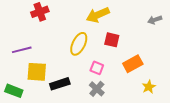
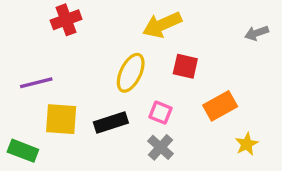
black rectangle: (60, 84) -> (111, 123), moved

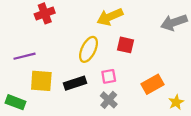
gray arrow: (257, 33) -> (174, 22), size x1.6
orange rectangle: (220, 106) -> (153, 84), moved
pink square: (161, 113) -> (109, 76), turned -32
yellow star: (247, 144) -> (176, 102), moved

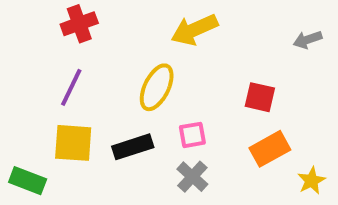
gray arrow: (174, 22) -> (308, 40), size x0.6
red square: (126, 45) -> (260, 97), moved
purple line: (24, 56) -> (71, 87), moved, turned -50

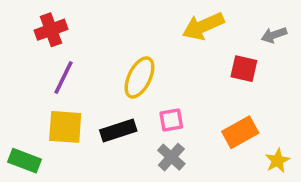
red cross: (79, 24) -> (51, 30), moved
yellow arrow: (194, 30) -> (203, 26), moved
red square: (260, 97) -> (244, 69), moved

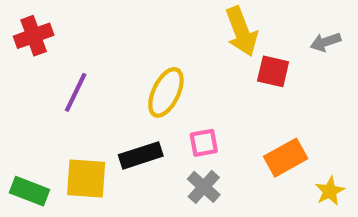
yellow arrow: (203, 26) -> (242, 32), turned -87
red cross: (51, 30) -> (34, 36), moved
red square: (244, 69) -> (273, 71), moved
yellow square: (65, 127) -> (86, 179), moved

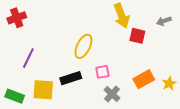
purple line: (76, 92) -> (28, 58), moved
gray cross: (204, 187) -> (112, 94), moved
yellow star: (330, 191) -> (169, 83), moved

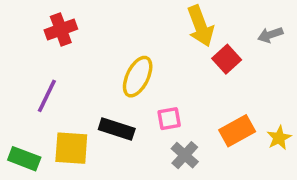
red cross: (17, 18) -> (61, 30), moved
red square: (137, 36) -> (227, 59), turned 35
black rectangle: (71, 78) -> (117, 129), turned 36

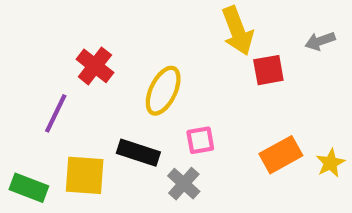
red cross: (61, 30) -> (95, 66), moved, turned -32
red square: (227, 59) -> (268, 70), turned 32
gray cross: (185, 155) -> (184, 184), moved

